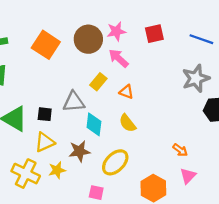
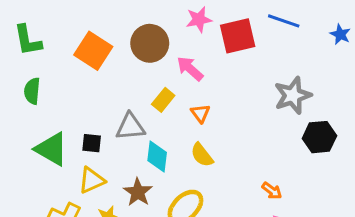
pink star: (116, 31) -> (199, 19), moved
red square: (154, 34) -> (238, 36), size x1.4
blue line: (201, 39) -> (284, 21), moved
orange triangle: (126, 92) -> (200, 113), turned 32
brown star: (79, 151) -> (138, 192), turned -30

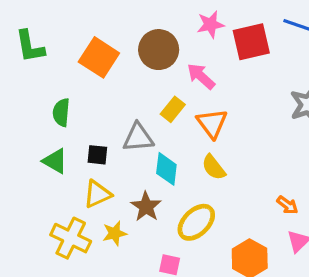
green semicircle: (32, 91) -> (61, 112), moved
orange triangle: (200, 113) -> (212, 123), size x1.5
green triangle: (51, 149) -> (55, 161), size x0.7

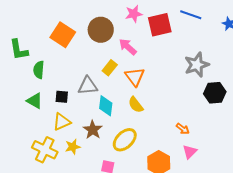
green L-shape: (30, 46) -> (19, 50), moved

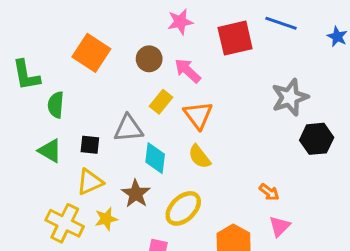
pink star: (134, 14) -> (180, 22), moved
brown circle: (101, 30) -> (149, 59), moved, size x0.7

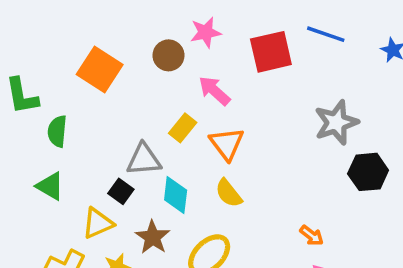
brown circle: (149, 59) -> (169, 55), moved
black square: (90, 145) -> (121, 191), moved, turned 30

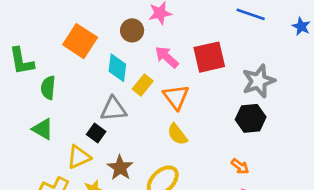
red square: (271, 52) -> (209, 57), moved
black hexagon: (368, 172) -> (251, 118), moved
cyan diamond: (176, 195) -> (117, 68), moved

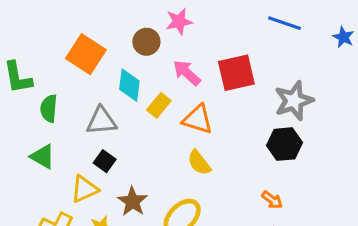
orange triangle: (176, 97) -> (198, 119), turned -36
gray triangle: (113, 109) -> (101, 121), moved

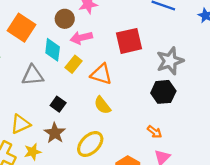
pink arrow: (187, 73) -> (81, 38), moved, turned -55
black square: (105, 161) -> (58, 104), moved

